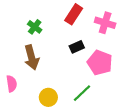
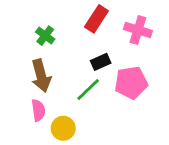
pink pentagon: (100, 63) -> (131, 83), turned -30
pink semicircle: (12, 84) -> (38, 110), moved
green line: (82, 93) -> (88, 90), moved

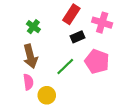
black rectangle: (101, 62) -> (77, 37), moved
pink pentagon: (131, 83) -> (97, 61), turned 30

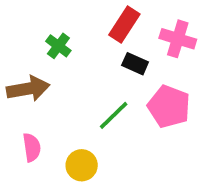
black rectangle: (77, 37) -> (135, 64), turned 48
brown arrow: (30, 56) -> (28, 89), moved, turned -85
pink semicircle: (28, 82) -> (32, 147), moved

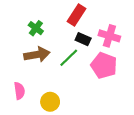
pink cross: (178, 39) -> (109, 36), moved
brown arrow: (28, 89) -> (37, 55), moved
green line: (114, 115) -> (69, 58), moved

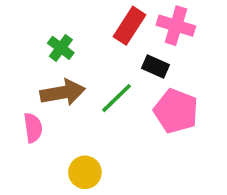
pink cross: (109, 36) -> (176, 26), moved
black rectangle: (83, 39) -> (155, 66), moved
pink semicircle: (19, 91) -> (33, 128), moved

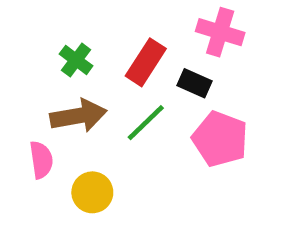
red rectangle: (130, 26) -> (146, 62), moved
yellow circle: (85, 172) -> (92, 192), moved

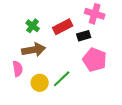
red rectangle: (146, 62) -> (63, 27), turned 30
black rectangle: (195, 83) -> (84, 36), turned -40
green line: (146, 123) -> (62, 79), moved

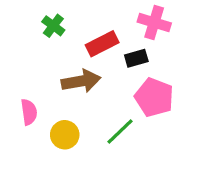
green cross: (33, 26) -> (53, 26), moved
brown arrow: (34, 50) -> (81, 81), moved
green line: (62, 79) -> (120, 131), moved

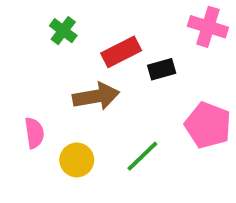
pink cross: (154, 23) -> (208, 27), moved
pink pentagon: (154, 97) -> (208, 125), moved

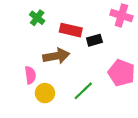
red rectangle: (121, 52) -> (71, 30), turned 40
pink semicircle: (34, 133) -> (30, 75), moved

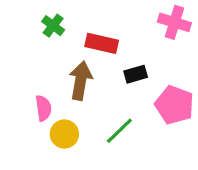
black rectangle: (94, 40) -> (136, 74), moved
brown arrow: (56, 56) -> (81, 81), turned -70

